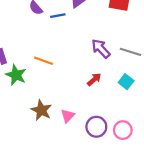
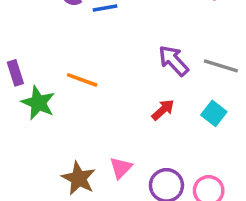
brown star: (41, 110) -> (79, 178), moved

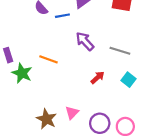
purple arrow: (173, 61) -> (85, 41), moved
gray line: (221, 66) -> (120, 51), moved

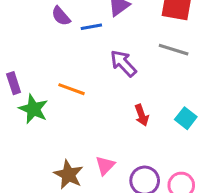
gray line: (120, 51) -> (174, 50), moved
red arrow: (98, 77) -> (142, 115), turned 112

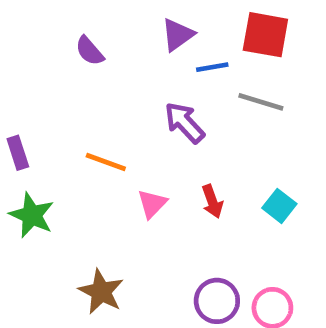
blue line: (91, 27) -> (212, 67), moved
green star: (33, 109) -> (32, 215), moved
pink triangle: (105, 165) -> (152, 204), moved

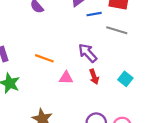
purple arrow: (184, 123) -> (88, 53), moved
pink triangle: (152, 204) -> (66, 78), turned 48

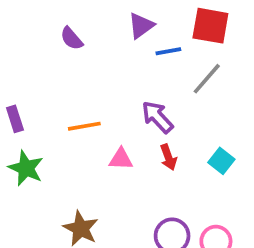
gray line: (117, 30) -> (207, 79), turned -66
orange line: (44, 58) -> (84, 126), turned -30

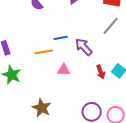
blue line: (168, 51) -> (61, 38), moved
red arrow: (168, 157) -> (101, 72), moved

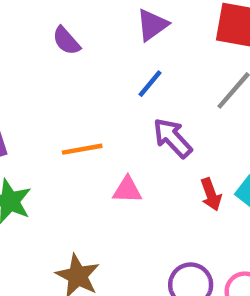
blue line: (61, 38) -> (150, 84), moved, turned -40

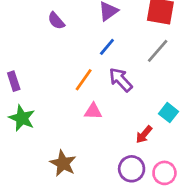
orange line: (82, 149) -> (84, 80), moved, turned -45
red arrow: (211, 194) -> (144, 135), moved, turned 60

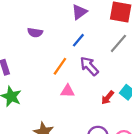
purple semicircle: (56, 21) -> (35, 33), moved, turned -40
red arrow: (144, 135) -> (108, 98), moved

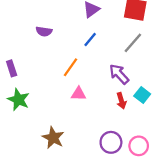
purple arrow: (89, 66) -> (119, 74), moved
red arrow: (108, 98) -> (121, 101), turned -56

